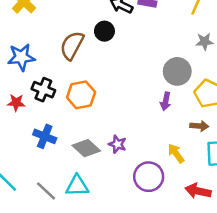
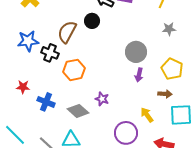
gray circle: (177, 71) -> (136, 52), moved
black cross: (43, 90) -> (50, 53), moved
red star: (16, 103) -> (23, 87), moved
purple star: (117, 144) -> (102, 99), moved

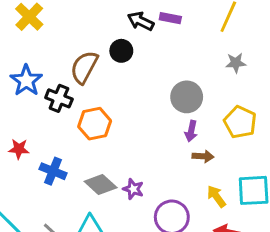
blue star: (28, 41) -> (26, 81), turned -30
brown arrow: (165, 94) -> (203, 156), moved
purple star: (102, 99) -> (133, 189), moved
yellow arrow: (147, 115) -> (216, 196), moved

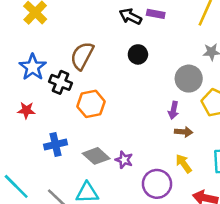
black circle: (121, 51) -> (138, 54), moved
gray circle: (187, 97) -> (189, 79), moved
red star: (19, 149) -> (26, 110), moved
blue cross: (53, 171) -> (55, 145), turned -35
yellow arrow: (216, 196) -> (184, 164), moved

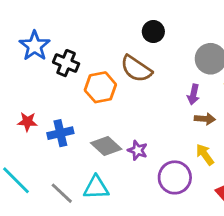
brown semicircle: (82, 56) -> (136, 69), moved, turned -84
red star: (26, 110) -> (27, 122), moved

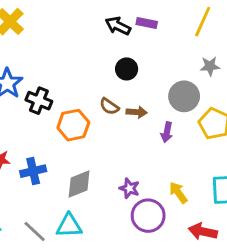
brown semicircle: (136, 69) -> (109, 106), size x0.6
brown arrow: (205, 119) -> (137, 112), moved
gray diamond: (106, 146) -> (79, 184), turned -64
purple star: (138, 150) -> (129, 188), moved

